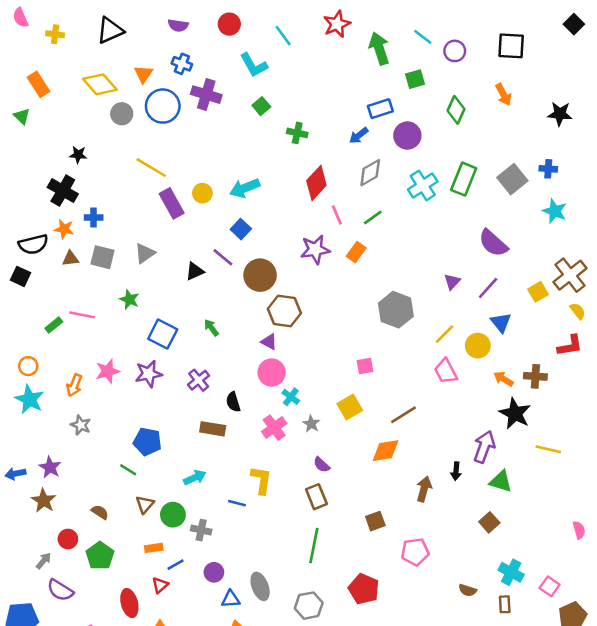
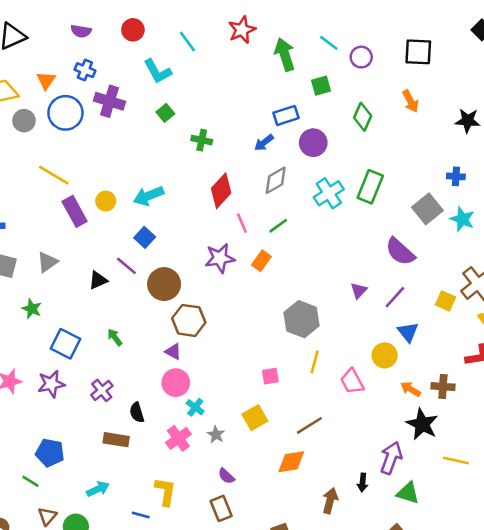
gray square: (512, 179) -> (427, 209), moved
yellow square: (538, 292) -> (446, 301), turned -36
yellow line: (444, 334) -> (315, 362), moved, turned -30

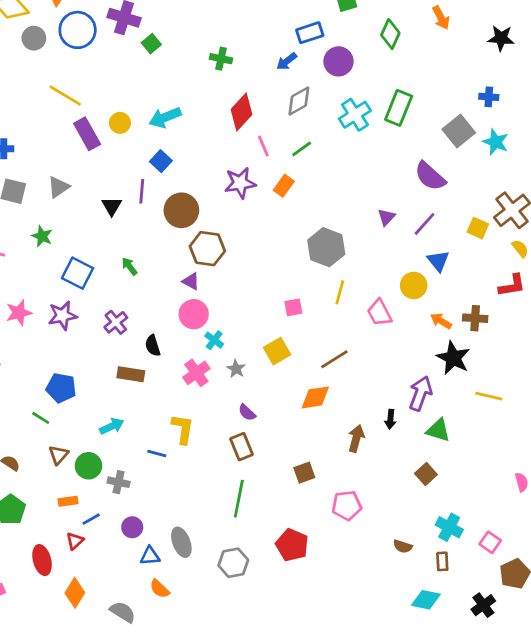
green square: (165, 113) -> (151, 44), moved
purple line: (126, 266) -> (142, 191), turned 55
black triangle: (98, 280) -> (112, 206), turned -36

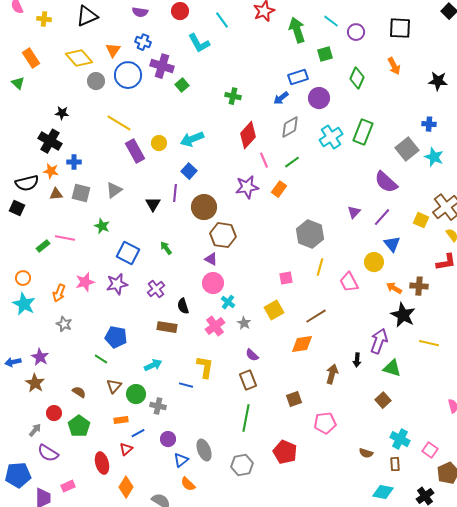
blue triangle: (150, 556) -> (181, 460), turned -35

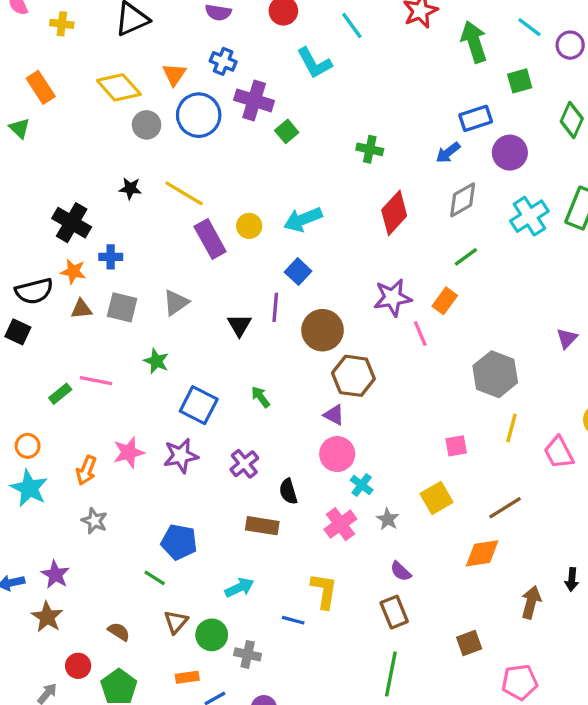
black star: (62, 113) -> (130, 188), moved
pink line: (264, 160) -> (420, 333), moved

